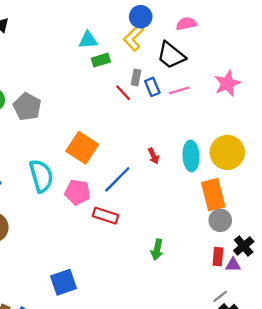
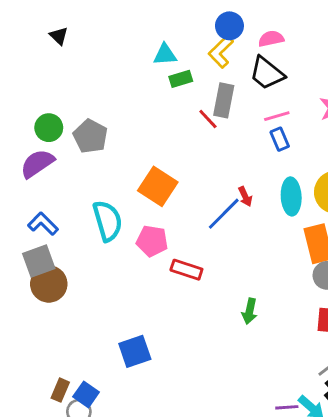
pink semicircle: (186, 24) -> (271, 39), moved
gray rectangle: (136, 78) -> (224, 100), size x1.6
blue rectangle: (152, 87) -> (280, 139), moved
blue line: (117, 179) -> (224, 214), moved

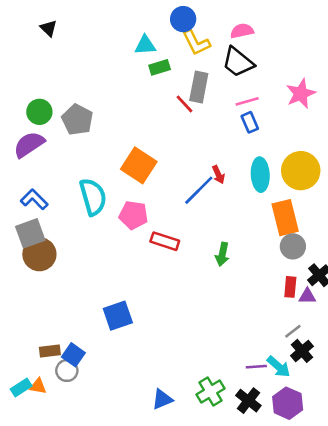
blue circle: (229, 26) -> (183, 19), moved
yellow L-shape: (221, 52) -> (196, 43), turned -72
green arrow: (250, 311) -> (222, 254), moved
brown rectangle: (60, 390) -> (50, 351), turned 60

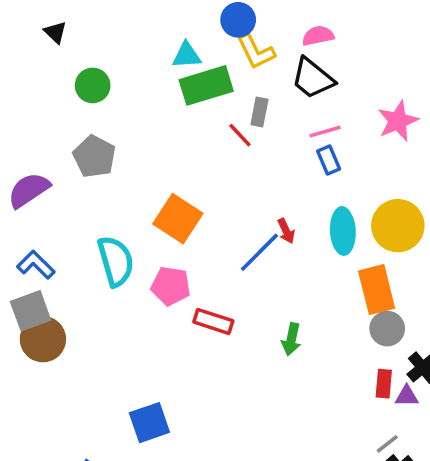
green rectangle: (160, 67) -> (206, 85), size x1.8
gray rectangle: (199, 87) -> (259, 112), size x0.7
green circle: (39, 112) -> (93, 85), moved

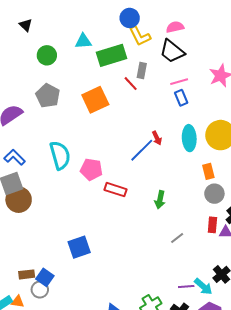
cyan triangle: (187, 55) -> (83, 41), moved
orange square: (178, 219) -> (95, 100), moved, turned 32
orange rectangle: (377, 290) -> (208, 171), size x0.6
gray line: (387, 444) -> (177, 238), moved

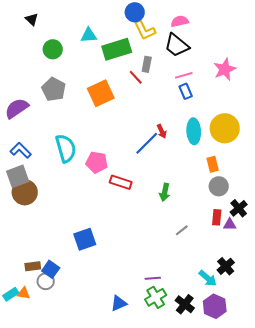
purple line: (186, 286) -> (153, 278), moved

